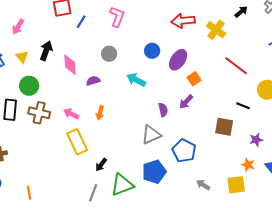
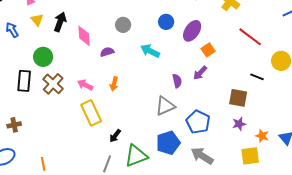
yellow triangle: (22, 57) -> (37, 20), moved
brown cross: (39, 113) -> (53, 84), turned 30
purple star: (256, 140) -> (239, 124), moved
gray arrow: (203, 185) -> (202, 156), moved, size x1.6

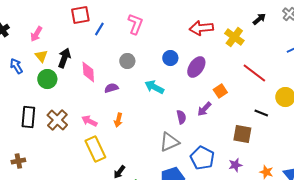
orange square: (208, 50) -> (220, 91), moved
green circle: (43, 57) -> (47, 79), moved
purple star: (239, 124) -> (235, 165), moved

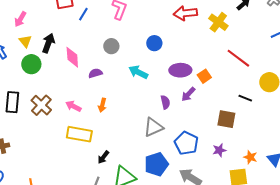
purple ellipse: (196, 67) -> (180, 70), moved, turned 55
yellow rectangle: (95, 149) -> (79, 134), turned -55

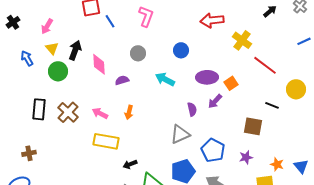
blue line: (83, 14) -> (110, 21), turned -64
yellow cross: (218, 22) -> (242, 40), moved
black arrow: (103, 157) -> (130, 164), turned 32

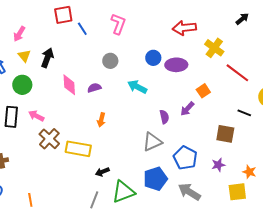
pink diamond: (99, 64) -> (69, 85), moved
green circle: (58, 71) -> (22, 85), moved
purple ellipse: (207, 77) -> (176, 65), moved
brown cross: (68, 112) -> (49, 139), moved
pink arrow: (100, 113) -> (36, 116), moved

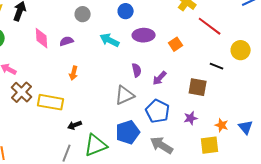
purple ellipse: (176, 65) -> (144, 35), moved
purple arrow: (187, 109) -> (160, 78), moved

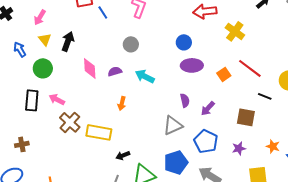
blue circle: (126, 11) -> (184, 42), moved
red line: (210, 26) -> (250, 68), moved
cyan arrow: (110, 40) -> (145, 76), moved
orange star: (222, 125) -> (273, 146), moved

